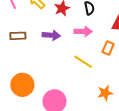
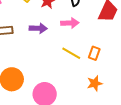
orange rectangle: (108, 48) -> (94, 53), moved

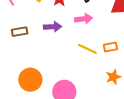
orange rectangle: (94, 53) -> (110, 47), turned 64

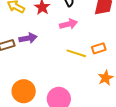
purple arrow: (53, 27) -> (28, 38), moved

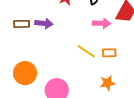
pink arrow: (69, 24) -> (102, 23), moved

